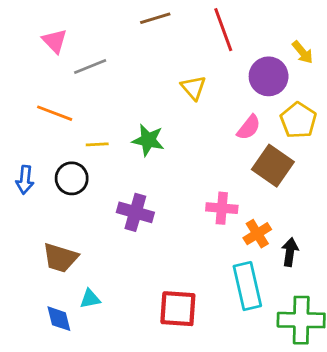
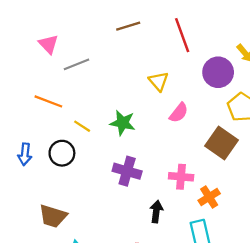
pink semicircle: (249, 127) -> (179, 113), moved
yellow line: (97, 144) -> (82, 126), turned 36
purple cross: (135, 212) -> (127, 171), moved
black arrow: (290, 252) -> (156, 212), moved

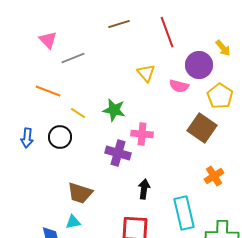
pink semicircle: (179, 113) -> (179, 86), moved, turned 66
pink cross: (181, 177) -> (142, 134), moved
orange cross: (209, 197) -> (214, 176), moved
brown trapezoid: (53, 216) -> (80, 193), moved

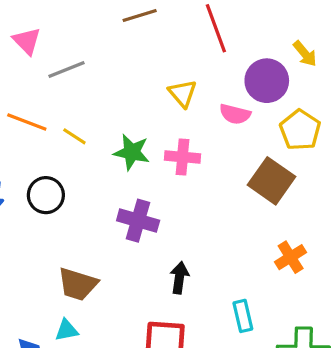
yellow line: (78, 113) -> (74, 136), moved
pink cross: (142, 134) -> (183, 157), moved
cyan rectangle: (184, 213) -> (243, 316), size x0.6

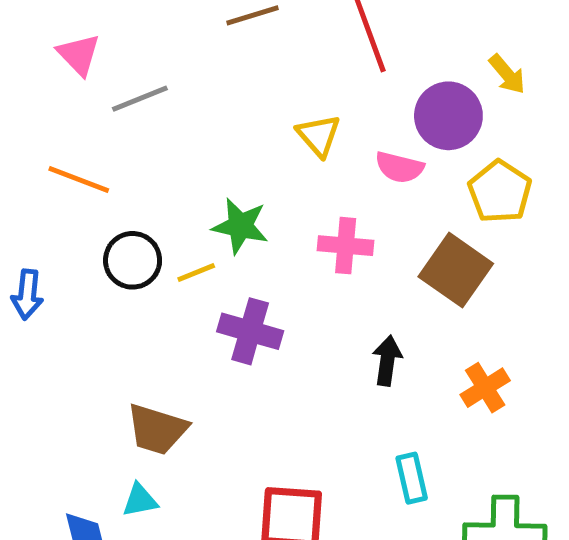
yellow line: (74, 136) -> (196, 273), moved, turned -55
pink cross: (183, 157) -> (346, 246), moved
black circle: (46, 195) -> (133, 260), moved
black arrow: (179, 278) -> (387, 361), moved

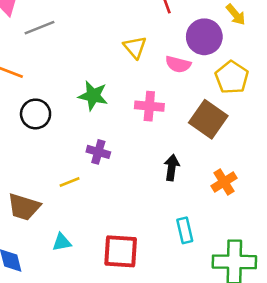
yellow line: (196, 273) -> (70, 182), moved
purple cross: (250, 331) -> (98, 152), size x0.7
brown trapezoid: (157, 429) -> (24, 207), moved
cyan triangle: (140, 500) -> (62, 242), moved

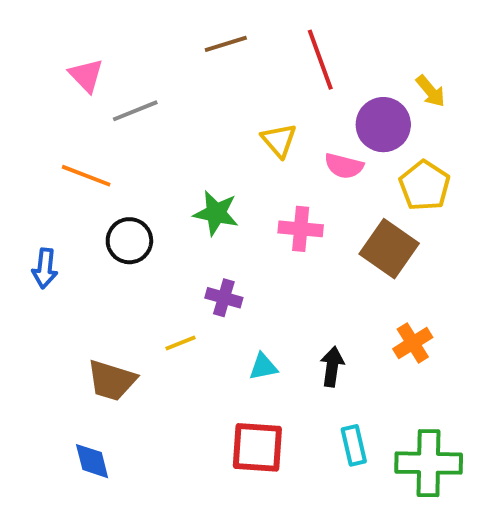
black arrow: (172, 168) -> (332, 367), moved
cyan rectangle: (185, 230) -> (354, 445), moved
cyan triangle: (62, 242) -> (263, 367), moved

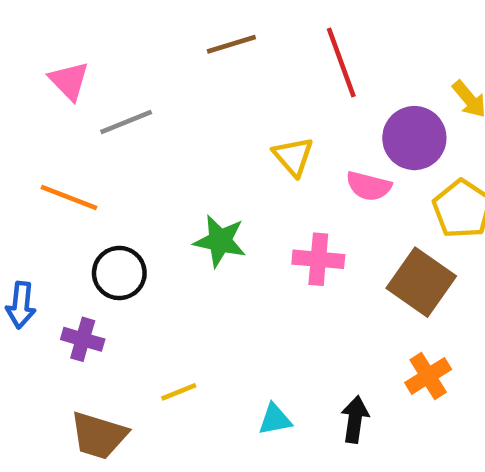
purple cross: (224, 298) -> (83, 339), moved
orange cross: (413, 343) -> (428, 376), moved

